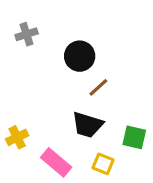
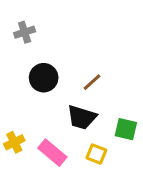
black circle: (80, 56) -> (44, 78), moved
yellow cross: (17, 137) -> (14, 142), moved

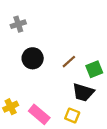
black trapezoid: (82, 117) -> (83, 92), moved
green square: (126, 129) -> (94, 69), moved, turned -35

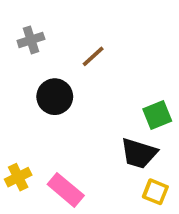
brown line: (69, 62) -> (93, 56), moved
yellow square: (72, 115) -> (155, 192), moved

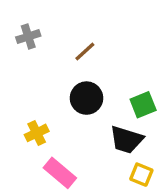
black circle: (55, 97) -> (86, 98), moved
yellow cross: (18, 177) -> (37, 133), moved

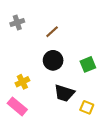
black trapezoid: (126, 140) -> (64, 93), moved
pink rectangle: (60, 173) -> (17, 106), moved

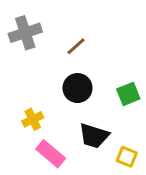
gray cross: (17, 23) -> (25, 33), size x1.5
pink rectangle: (17, 106) -> (51, 154), moved

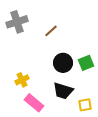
black circle: (77, 88) -> (63, 63), moved
yellow square: (127, 157) -> (85, 105), turned -32

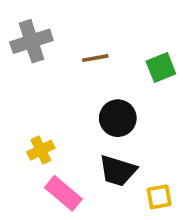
brown line: (51, 31) -> (95, 58), turned 32
green square: (86, 63) -> (161, 67), moved

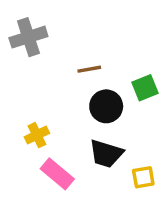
brown line: (95, 58) -> (89, 69), moved
green square: (161, 67) -> (145, 88), moved

